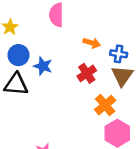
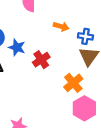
red cross: (87, 73) -> (41, 60), moved

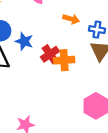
orange cross: (73, 83) -> (64, 60), moved, turned 36

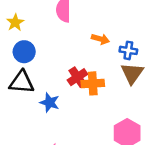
blue star: (24, 41) -> (50, 103), moved

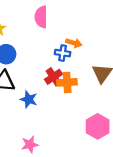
blue cross: (128, 50) -> (63, 53), moved

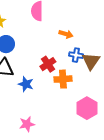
blue cross: (63, 53) -> (76, 55), moved
orange cross: (67, 82) -> (63, 79), moved

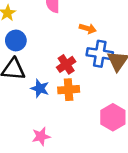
blue cross: (76, 55) -> (100, 54), size x1.5
orange cross: (63, 79) -> (69, 90), moved

